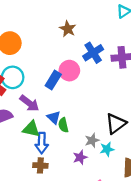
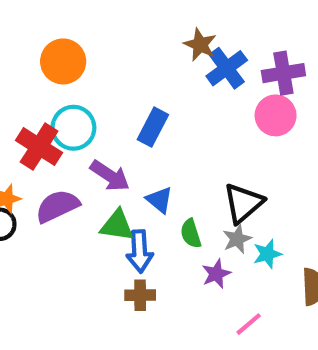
brown star: (68, 29) -> (200, 45), moved
pink circle: (69, 71) -> (276, 115), moved
black triangle: (116, 124) -> (243, 203), moved
green semicircle: (63, 125) -> (191, 234), moved

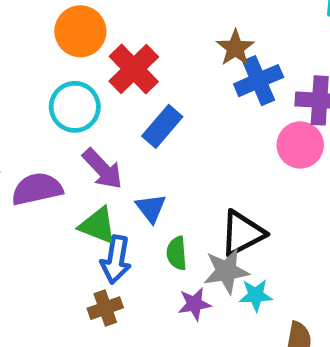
red cross: (39, 147) -> (134, 69), moved
gray star: (237, 239) -> (226, 271), size x1.4
brown cross: (140, 295) -> (105, 308), turned -32

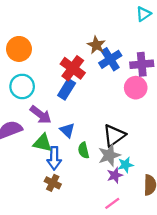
red cross: (134, 69) -> (73, 68), moved
purple star: (194, 304) -> (115, 175), moved
brown cross: (105, 308) -> (53, 183), turned -35

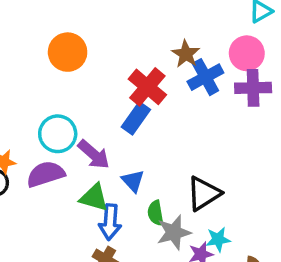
cyan circle: (22, 86) -> (58, 134), moved
pink circle: (136, 88) -> (247, 53), moved
gray star: (109, 155) -> (174, 232), moved

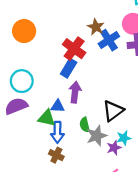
purple arrow: (94, 154) -> (75, 92), moved, turned -120
blue triangle: (133, 181) -> (58, 106), moved, turned -40

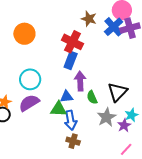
blue cross: (109, 40) -> (114, 27), moved
green semicircle: (85, 125) -> (92, 97), moved

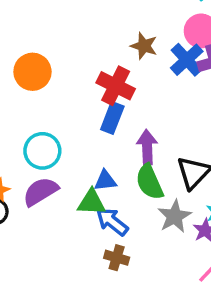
purple arrow: (80, 81) -> (147, 147), moved
green semicircle: (92, 97) -> (149, 182), size x1.5
blue arrow: (71, 120) -> (112, 222), turned 138

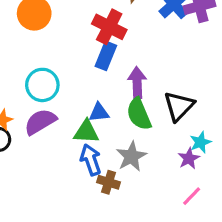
gray star: (175, 216) -> (131, 156), moved
blue arrow: (112, 222) -> (91, 160), moved, turned 32

